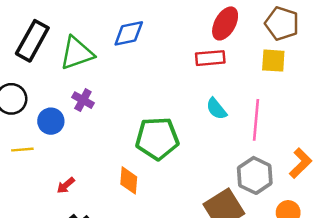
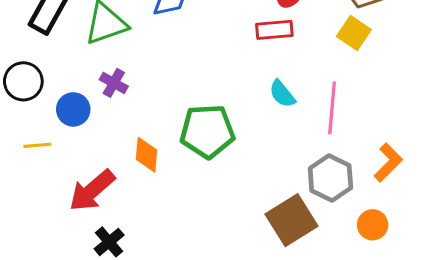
yellow square: (273, 61) -> (354, 33), turned 30
orange diamond: (129, 180) -> (147, 155), moved
red arrow: (66, 185) -> (92, 191), size x2.0

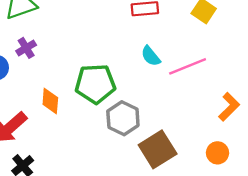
purple cross: (114, 83) -> (26, 48), turned 30
pink line: (332, 108) -> (188, 66), turned 63
gray hexagon: (330, 178) -> (123, 118), moved

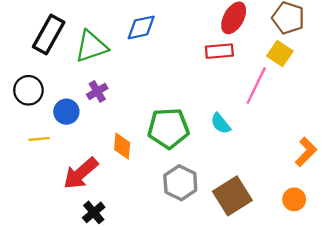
cyan semicircle: (151, 56) -> (221, 123), moved
pink line: (188, 66) -> (256, 86), moved, turned -42
gray hexagon: (123, 118) -> (180, 183), moved

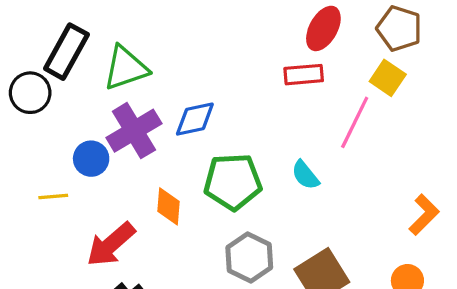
blue diamond: (141, 27) -> (195, 119), moved
black circle: (28, 90) -> (30, 93), moved
purple cross: (97, 91) -> (134, 131), size x1.8

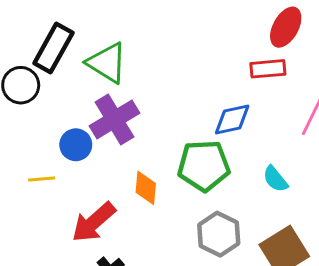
green triangle: (126, 68) -> (107, 63), turned 51
blue diamond: (195, 119) -> (232, 119), moved
cyan semicircle: (305, 175) -> (275, 179), moved

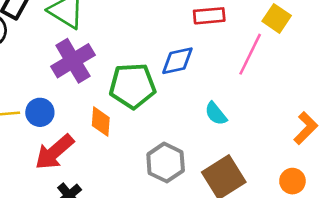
blue circle: (76, 145) -> (40, 112), moved
green pentagon: (204, 166) -> (132, 86), moved

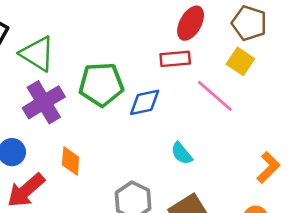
pink line: (250, 54) -> (215, 96), turned -75
green pentagon: (132, 86) -> (101, 84), moved

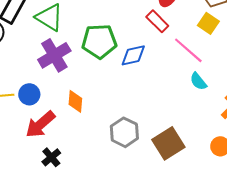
red rectangle: (175, 59) -> (157, 21), turned 50
cyan semicircle: (182, 153) -> (198, 81), moved

